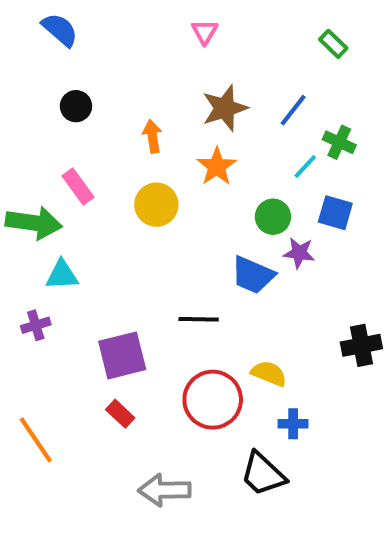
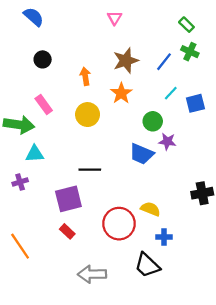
green cross: (339, 142) -> (190, 52), moved
blue square: (335, 213) -> (195, 103), moved, turned -30
black line: (199, 319) -> (90, 170), moved

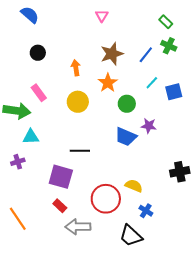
green circle: (153, 121) -> (127, 104), moved
purple square: (68, 199) -> (61, 177), turned 30
blue cross: (164, 237) -> (146, 211), turned 32
gray arrow: (92, 274) -> (78, 227), moved

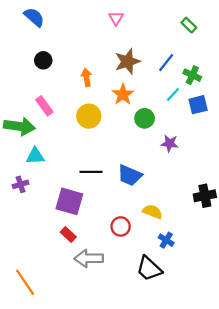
green cross: (169, 46) -> (192, 75), moved
blue trapezoid: (126, 137) -> (130, 175), moved
red circle: (106, 199) -> (121, 226), size x0.6
orange line: (18, 219) -> (25, 282), moved

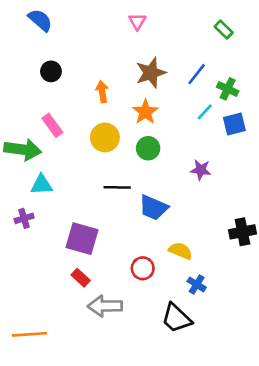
green circle: (145, 118) -> (148, 148), moved
black line: (91, 172) -> (117, 187), moved
orange line: (25, 282) -> (29, 334), turned -60

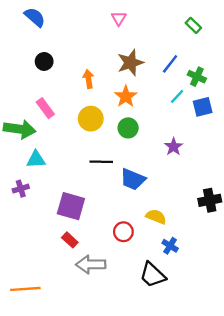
purple star: (201, 170) -> (174, 147), turned 30

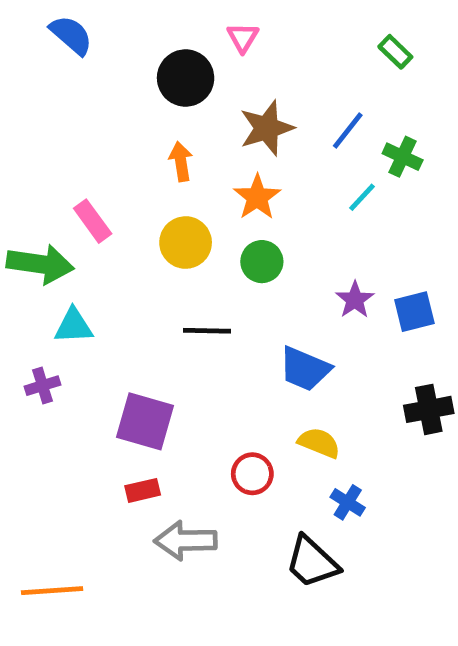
black circle: (44, 61) -> (186, 78), moved, size x1.5
blue square: (203, 107) -> (414, 312), moved
blue trapezoid: (133, 179) -> (305, 369), moved
red rectangle: (70, 240) -> (143, 490), turned -56

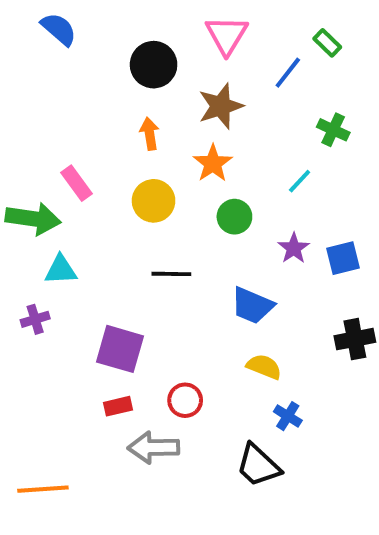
pink triangle: (243, 37) -> (227, 35), moved, size x1.6
blue line: (348, 130) -> (288, 73), moved
cyan line: (362, 197) -> (300, 181), moved
green circle: (262, 262) -> (234, 217), moved
red circle: (252, 474) -> (185, 400), moved

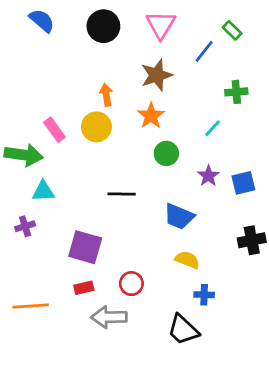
black circle: (154, 65) -> (103, 26), moved
green cross: (333, 130) -> (236, 92), turned -30
yellow circle: (154, 201) -> (96, 127), moved
blue cross: (288, 416) -> (204, 295), turned -30
orange line: (43, 489) -> (31, 306), moved

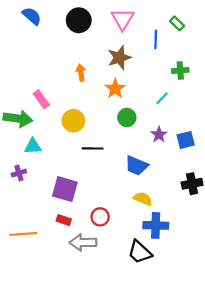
blue line: (204, 51) -> (156, 39), turned -36
yellow circle: (96, 127) -> (73, 121), moved
red rectangle: (84, 288) -> (64, 220), turned 32
blue cross: (204, 295) -> (156, 225), size x1.6

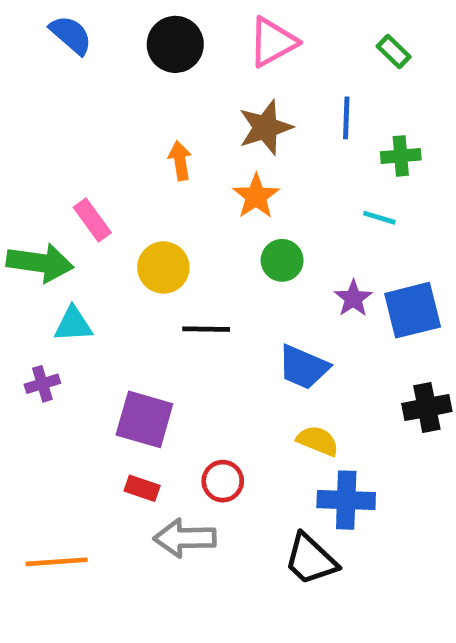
pink triangle: (123, 19) -> (273, 42), turned 30
blue line: (156, 39) -> (346, 118), moved
cyan line: (162, 98) -> (379, 218), moved, turned 64
blue square: (186, 140) -> (413, 310), size x1.4
orange line: (23, 234) -> (57, 562), moved

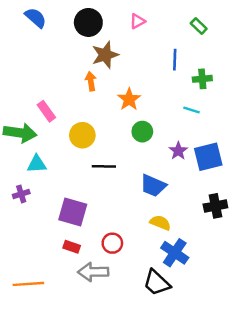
pink triangle: (273, 42) -> (138, 21), size x0.6
brown star: (265, 127) -> (105, 55), moved
blue cross: (346, 500) -> (175, 253), turned 32

